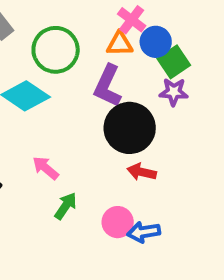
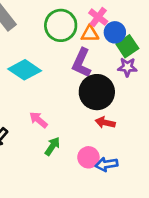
green circle: (56, 50) -> (61, 25), moved

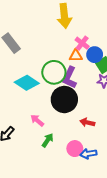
green circle: (61, 25) -> (54, 72), moved
black circle: (97, 92) -> (64, 99), moved

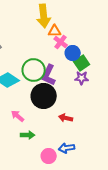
orange triangle: (76, 56) -> (55, 31), moved
green arrow: (48, 140) -> (28, 135), turned 56
pink circle: (75, 149) -> (49, 156), moved

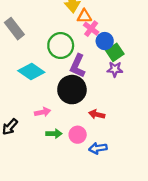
green circle: (34, 70) -> (61, 46), moved
pink arrow: (18, 116) -> (43, 112), turned 128
pink circle: (49, 156) -> (78, 135), moved

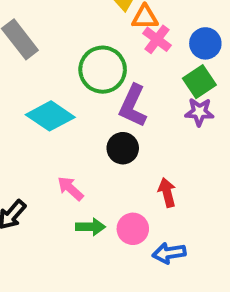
blue circle: (105, 41) -> (205, 43), moved
black circle: (72, 90) -> (123, 148), size x0.6
pink arrow: (43, 112) -> (70, 189), turned -126
red arrow: (97, 114) -> (167, 193), turned 63

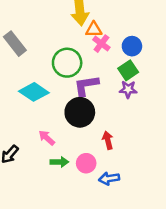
purple L-shape: (133, 106) -> (86, 86), turned 56
black circle: (123, 148) -> (80, 112), size x1.5

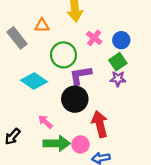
orange triangle: (94, 30) -> (42, 25), moved
red arrow: (108, 140) -> (100, 124), size x1.6
green arrow: (59, 162) -> (57, 143), size x1.6

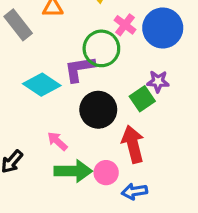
blue circle: (121, 40) -> (163, 28), size x1.6
green circle: (63, 55) -> (101, 48), moved
green square: (118, 62) -> (142, 99), moved
purple L-shape: (80, 75) -> (79, 69), moved

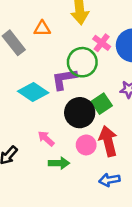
green square: (142, 99) -> (102, 104), moved
green arrow: (73, 171) -> (59, 163), size x0.7
pink circle: (106, 173) -> (86, 145), moved

